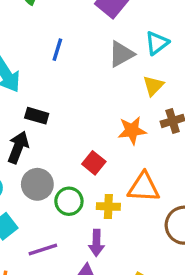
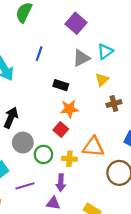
black rectangle: (37, 116) -> (61, 85), moved
orange star: (132, 130) -> (69, 109), moved

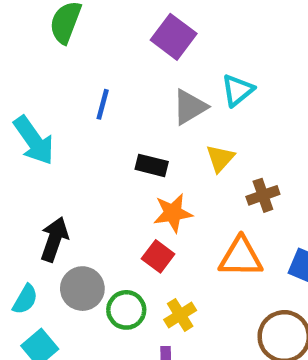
yellow triangle: (102, 80) -> (220, 158), moved
orange triangle: (93, 147) -> (241, 257), moved
yellow cross: (69, 159) -> (180, 315), turned -32

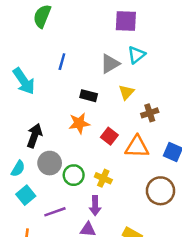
purple square: (174, 37) -> (126, 21), moved, turned -35
orange star: (173, 213) -> (79, 123), moved
red square: (158, 256) -> (109, 136), moved
yellow cross: (180, 315) -> (103, 178), turned -35

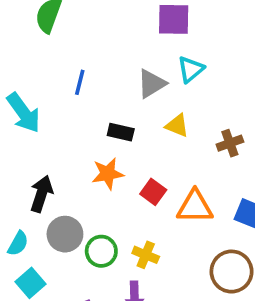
yellow triangle: (126, 92) -> (177, 126), turned -49
brown cross: (150, 113) -> (230, 143), moved

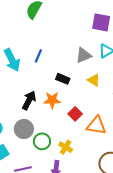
blue line: (80, 82) -> (38, 56), moved
black arrow: (41, 194) -> (29, 100), moved

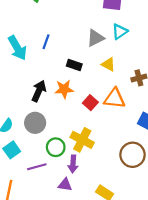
orange triangle: (96, 125) -> (115, 99), moved
green circle: (42, 141) -> (56, 147), moved
yellow cross: (66, 147) -> (82, 140), size x1.5

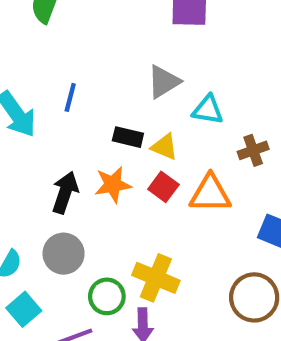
cyan triangle: (120, 32) -> (208, 110), moved, turned 49
yellow triangle: (108, 64) -> (164, 147), moved
red square: (90, 103) -> (163, 187), moved

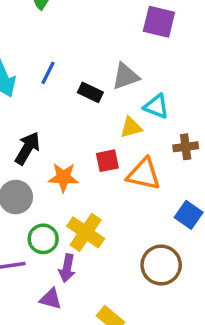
black rectangle: (128, 137) -> (90, 92), moved
yellow triangle: (164, 147) -> (131, 127), moved, turned -50
orange star: (113, 185) -> (63, 177), moved
red square: (163, 187) -> (107, 161), turned 30

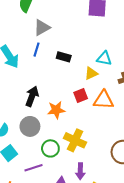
gray triangle: (126, 76) -> (42, 28), moved
purple arrow: (67, 268) -> (80, 171), moved

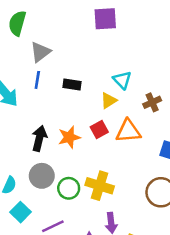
cyan triangle: (104, 58) -> (122, 80), turned 42
orange star: (56, 110) -> (69, 137), moved
green circle: (50, 148) -> (69, 188), moved

